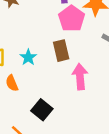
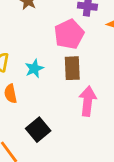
pink pentagon: (72, 18) -> (69, 34), moved

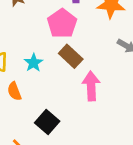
brown rectangle: (72, 68) -> (71, 56), turned -35

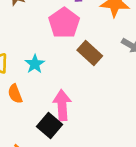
brown rectangle: (71, 56) -> (90, 53), moved
pink arrow: (91, 86) -> (62, 105), moved

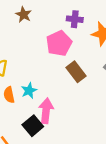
cyan star: (35, 64) -> (29, 91), moved

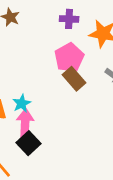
pink pentagon: (59, 43) -> (69, 58), moved
pink arrow: (46, 111) -> (25, 123), moved

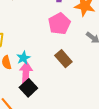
brown rectangle: (74, 79) -> (63, 59), moved

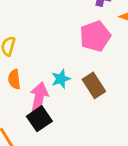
cyan star: (23, 58) -> (61, 79), moved

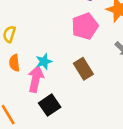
cyan star: (61, 79) -> (44, 62), moved
black square: (39, 119) -> (50, 105), moved

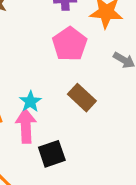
black square: (50, 105) -> (52, 154), turned 30

